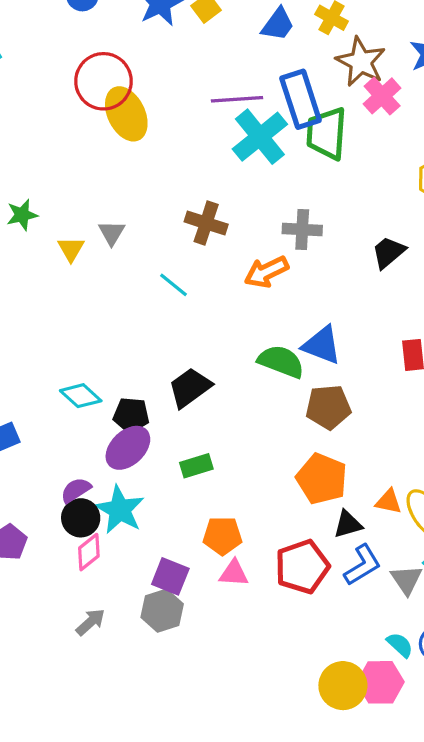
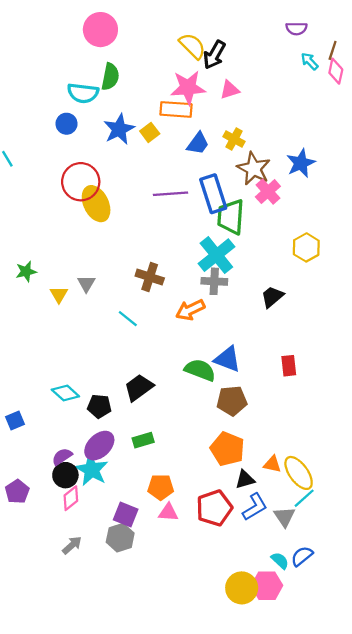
cyan cross: (260, 137) -> (216, 255), moved
purple ellipse: (128, 448) -> (99, 446), moved

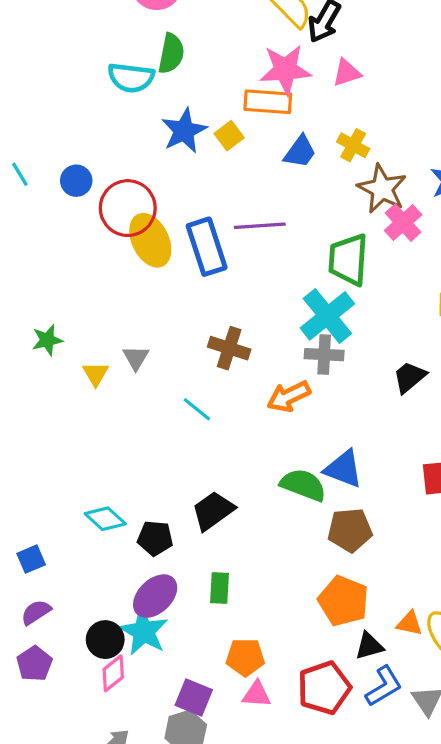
blue circle: (66, 124) -> (76, 181), moved
blue rectangle: (213, 194) -> (207, 247), moved
green rectangle: (143, 440) -> (220, 588), turned -70
purple semicircle: (62, 457) -> (36, 612), moved

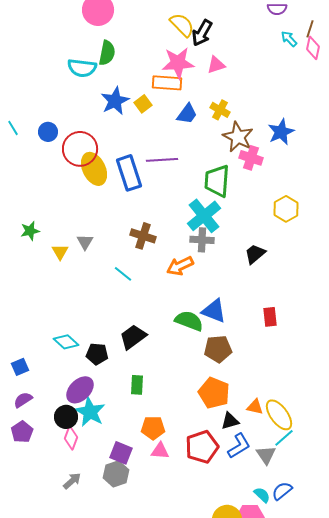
pink cross: (403, 223) -> (251, 158), turned -30
purple ellipse: (155, 596) -> (80, 390), moved
pink diamond: (113, 673) -> (71, 438), turned -30

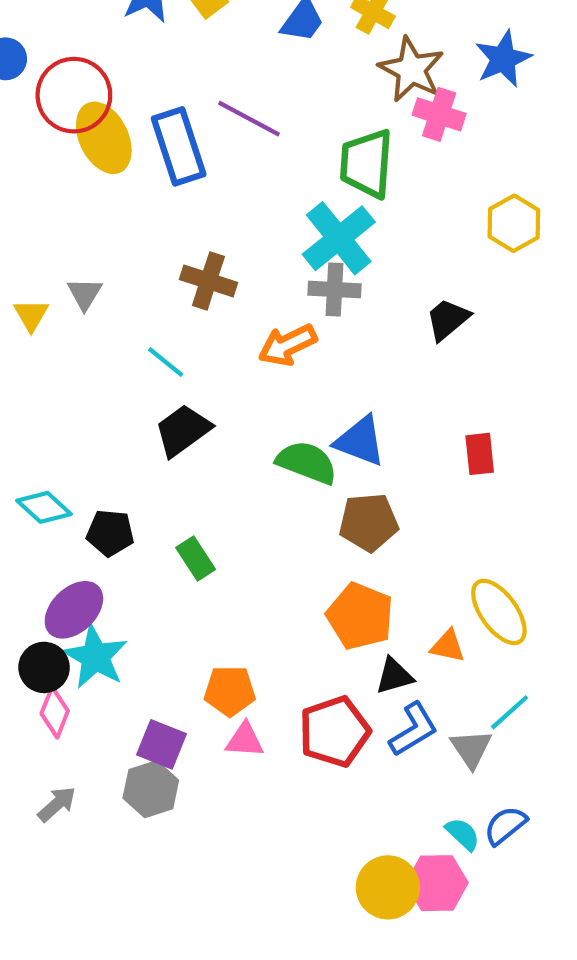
purple line: (162, 160) -> (249, 119), turned 32
black trapezoid: (133, 337) -> (183, 430), moved
green rectangle: (137, 385) -> (196, 559), moved, turned -36
yellow ellipse: (279, 415) -> (499, 612), moved

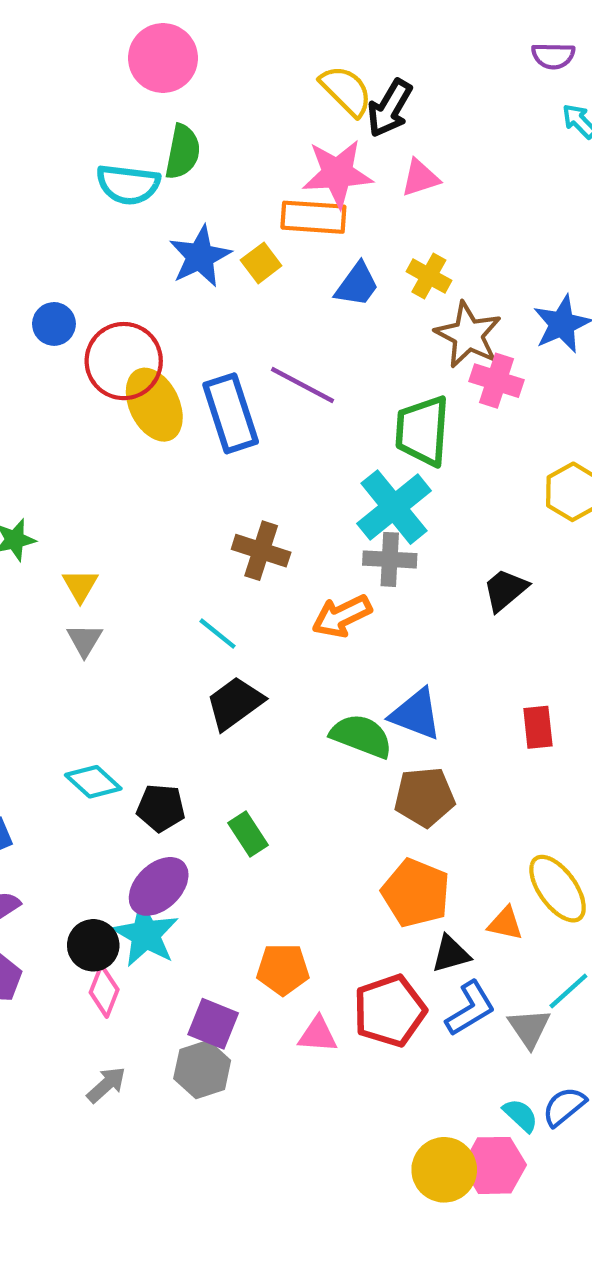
gray triangle: (85, 294) -> (84, 640), moved
purple ellipse: (74, 610) -> (159, 886), moved
pink triangle: (245, 740) -> (318, 1035), moved

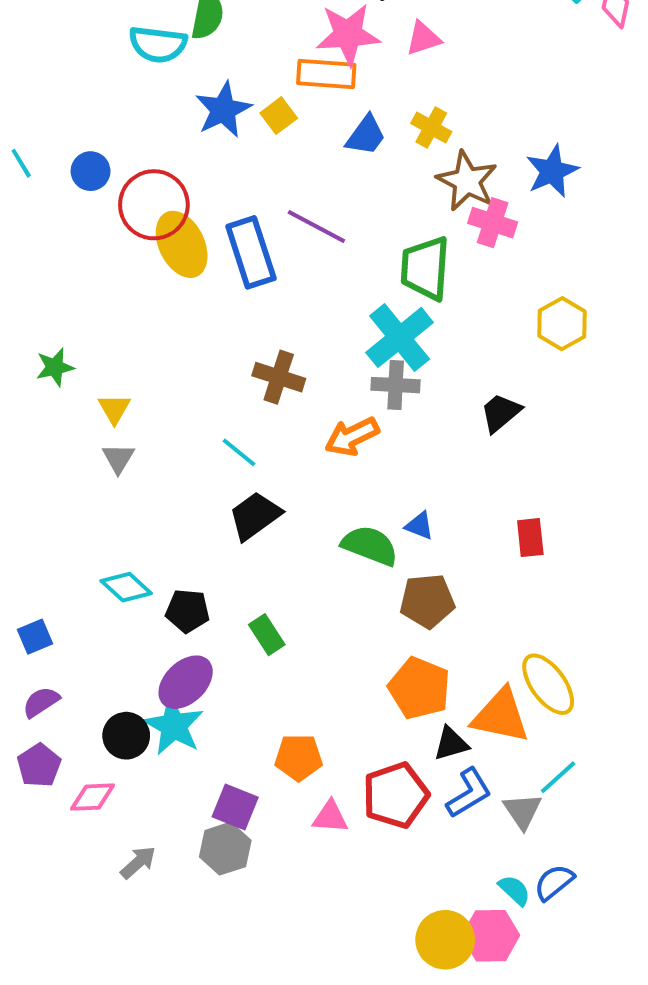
blue triangle: (416, 714) -> (419, 526), size x0.6
orange triangle: (505, 923) -> (501, 716), size x1.8
pink diamond: (104, 991) -> (93, 797), moved, turned 66

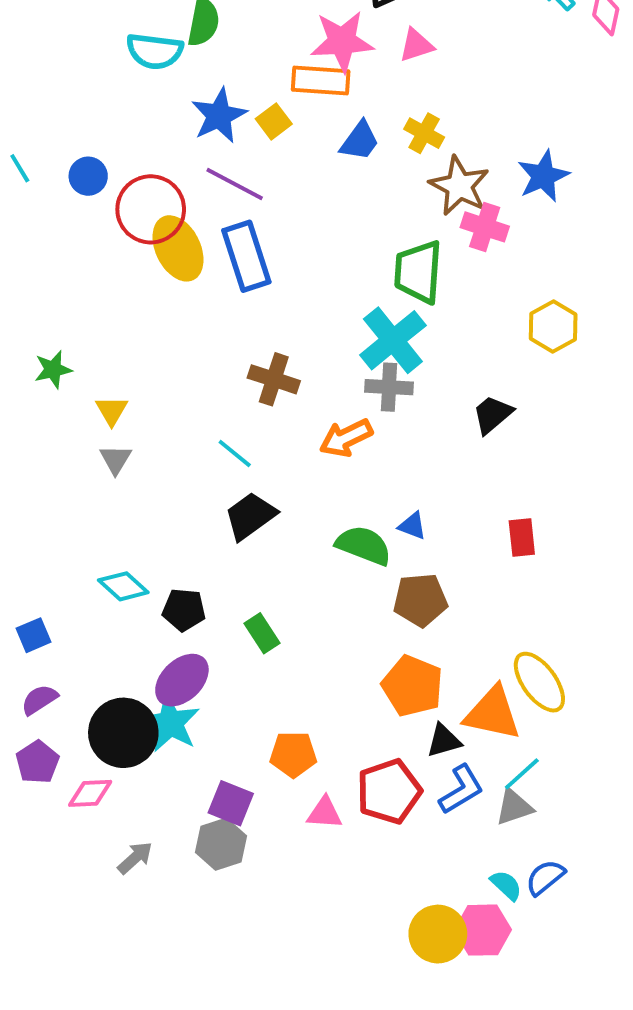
purple line: (316, 227) -> (235, 184), moved
black circle: (126, 736) -> (123, 733), size x1.5
cyan line: (558, 777) -> (522, 774), moved
gray triangle: (522, 811) -> (514, 807), turned 45

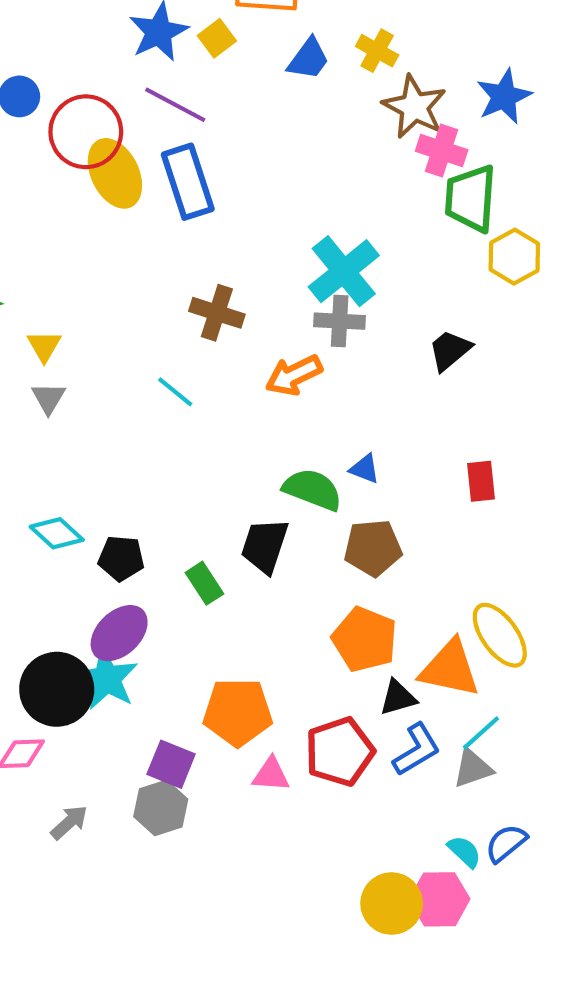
green trapezoid: (418, 272) -> (471, 198), moved
black trapezoid: (250, 516) -> (265, 546), moved, turned -36
orange pentagon: (293, 754) -> (238, 712), size x1.4

